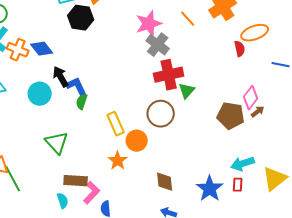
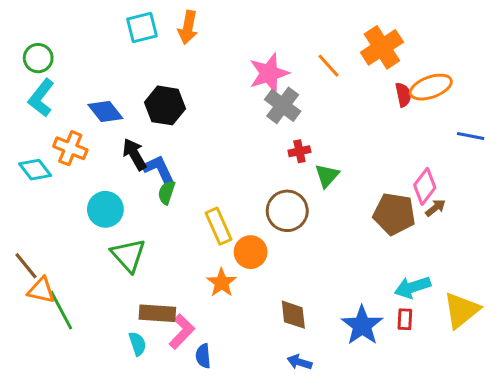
black hexagon: (81, 18) -> (165, 105), moved
red semicircle: (240, 49) -> (403, 95), moved
orange cross: (18, 50) -> (70, 148), moved
red cross: (169, 75) -> (299, 151), size x0.5
cyan circle: (40, 94) -> (105, 209), moved

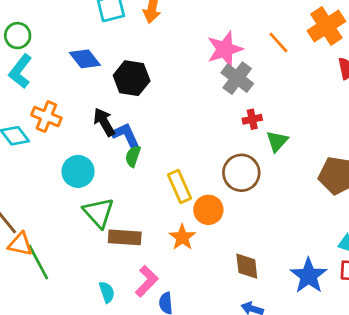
blue diamond: (105, 112) -> (85, 59), moved
brown rectangle: (157, 313) -> (125, 237), moved

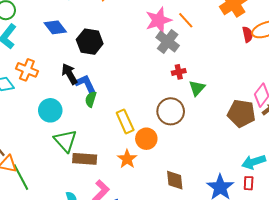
orange line: (278, 42) -> (186, 20), moved

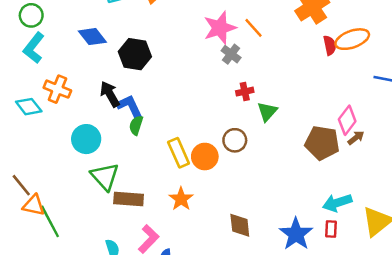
gray cross: (168, 42) -> (231, 54), size x0.7
brown circle: (171, 111) -> (235, 140), size x0.7
orange circle: (146, 139) -> (205, 157), moved

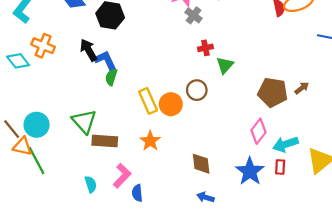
pink diamond: (347, 120) -> (258, 131), moved
cyan circle: (86, 139) -> (37, 125), moved

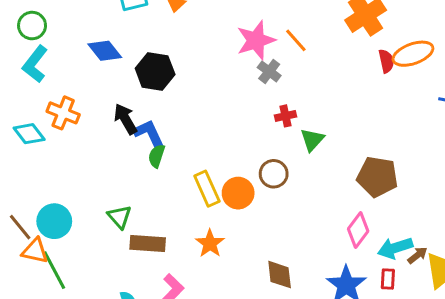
brown arrow: (302, 88) -> (417, 255), moved
green triangle: (84, 121) -> (119, 217), size x0.7

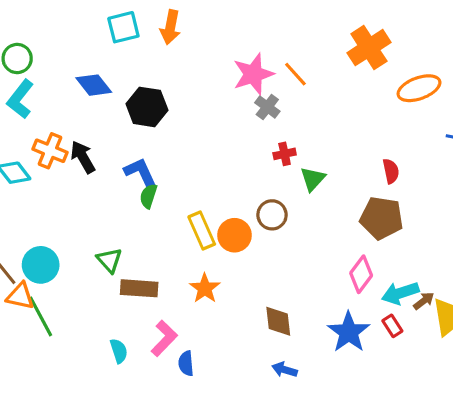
red semicircle: (386, 61) -> (391, 171), moved
black arrow: (125, 119) -> (83, 157), moved
red rectangle: (388, 279) -> (392, 326), turned -36

